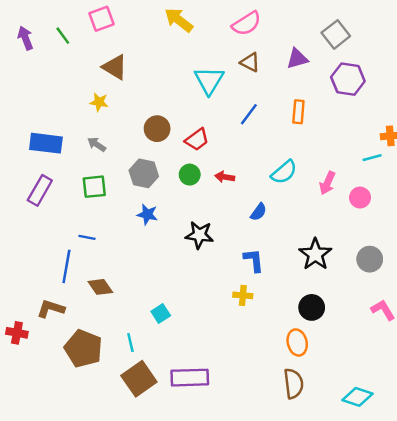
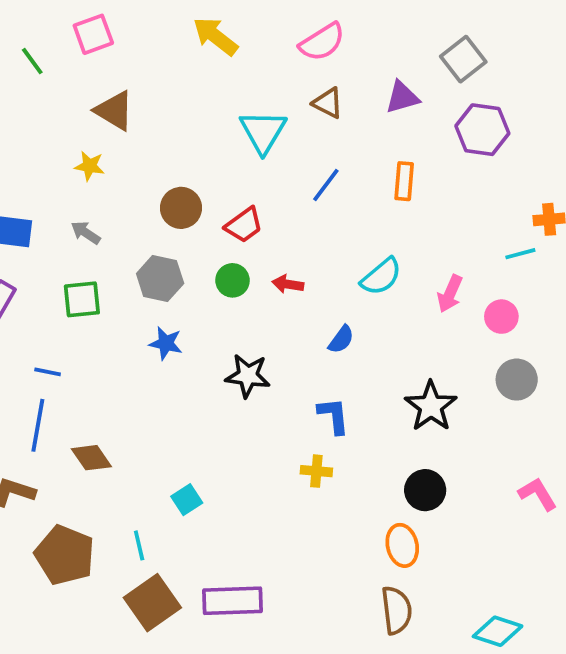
blue line: (87, 237) -> (48, 372), moved
gray circle: (370, 259) -> (517, 380), moved

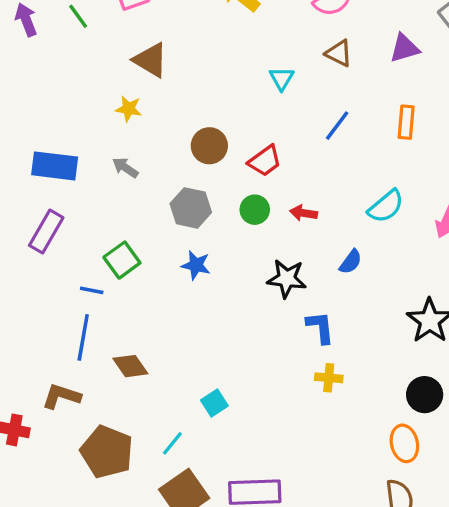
cyan triangle: (263, 132) -> (282, 78), size x0.6
green square: (82, 299) -> (122, 260), moved, turned -30
black star: (248, 376) -> (287, 279), moved
blue L-shape: (334, 416) -> (320, 327), moved
cyan line: (139, 545) -> (172, 443), turned 52

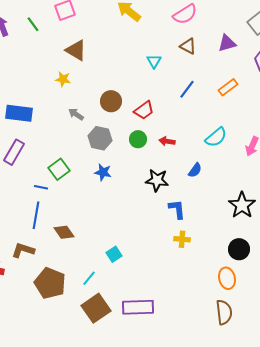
orange rectangle: (406, 122) -> (228, 87), turned 48
gray arrow: (125, 168) -> (76, 114), moved

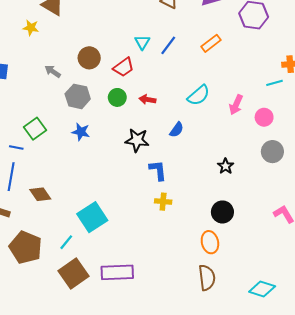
cyan triangle: (154, 61) -> (142, 42), moved
yellow star: (63, 79) -> (31, 28), moved
black star: (242, 205) -> (226, 166), size x0.6
cyan square: (114, 254) -> (92, 217), size x1.8

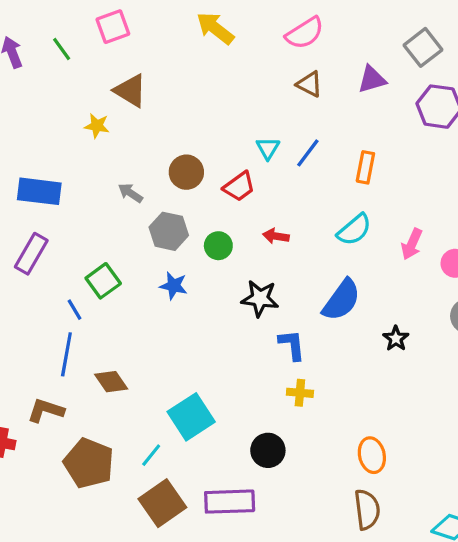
orange rectangle: (211, 43) -> (365, 167), moved, turned -42
green circle: (117, 97) -> (218, 246), moved
blue semicircle: (177, 130) -> (341, 300), moved, size x1.8
blue line: (16, 147) -> (74, 310), turned 48
black circle: (222, 212) -> (268, 450), moved

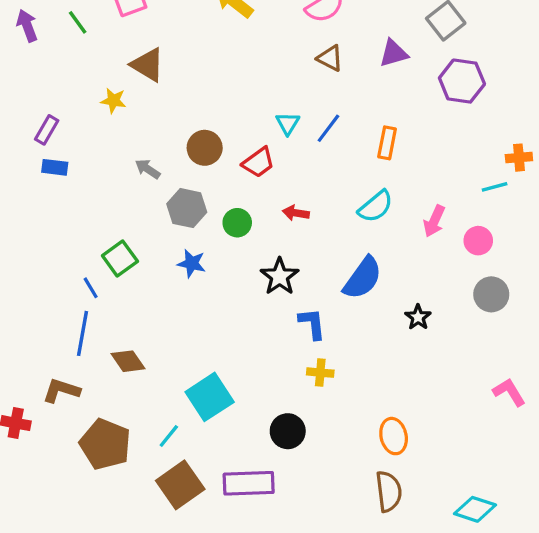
blue rectangle: (39, 191) -> (55, 167), size x0.6
purple rectangle: (31, 254) -> (47, 130), moved, size x0.7
black star: (260, 298) -> (280, 276), turned 30

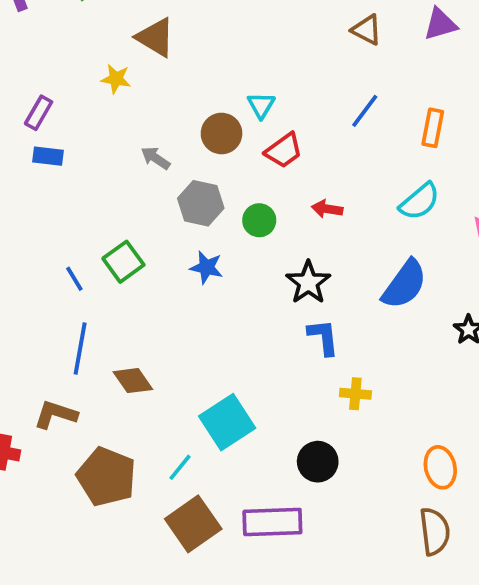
cyan triangle: (288, 123) -> (261, 105), moved
blue line: (91, 288) -> (74, 279), moved
blue L-shape: (312, 324) -> (323, 337), moved

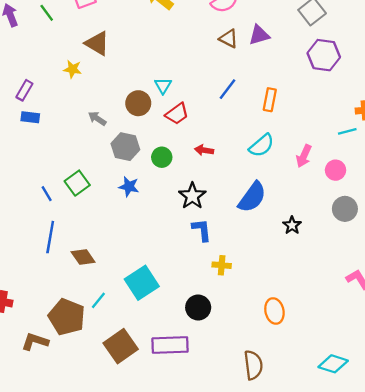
purple triangle: (440, 24) -> (259, 35), moved
brown L-shape: (56, 414) -> (35, 342), moved
cyan line: (180, 467) -> (98, 300), moved
brown semicircle: (435, 531) -> (253, 365), moved

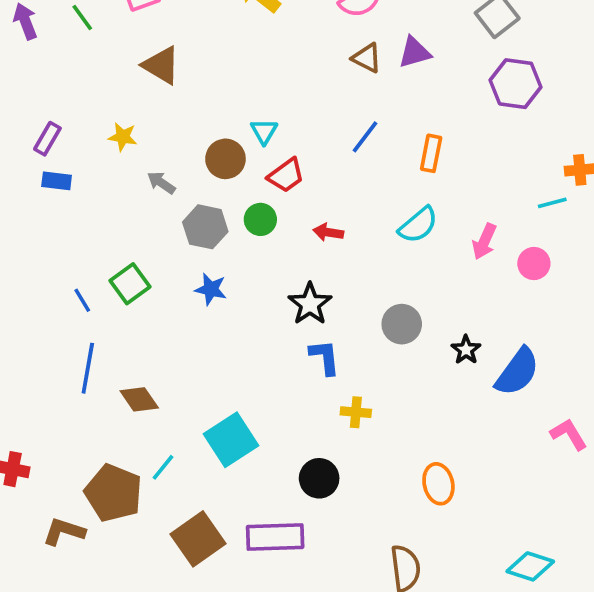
yellow star: (73, 69) -> (123, 137), moved
green circle: (162, 157) -> (260, 219), moved
blue semicircle: (252, 197) -> (517, 372), moved
gray circle: (345, 209) -> (402, 324), moved

